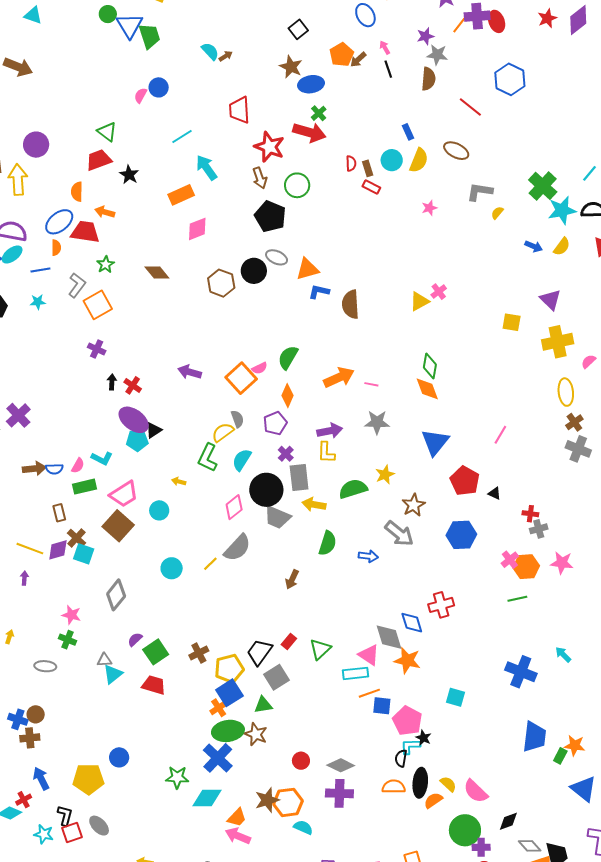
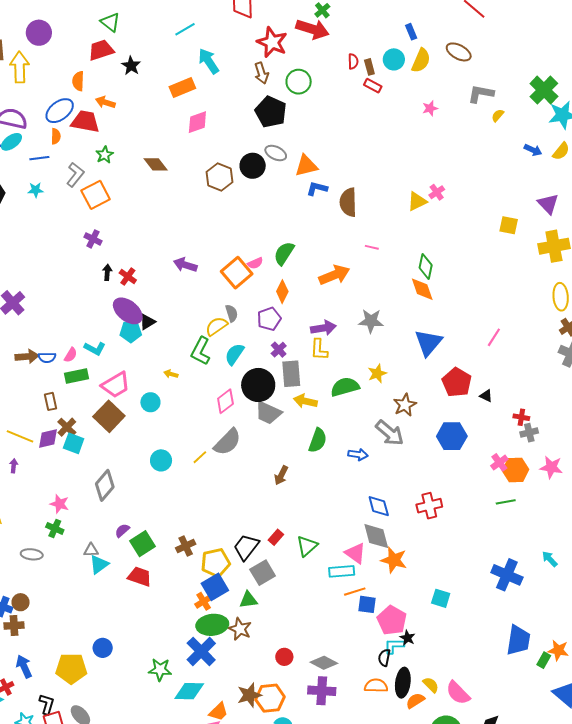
pink line: (371, 384) -> (372, 247), moved
blue diamond: (412, 623) -> (379, 506), moved

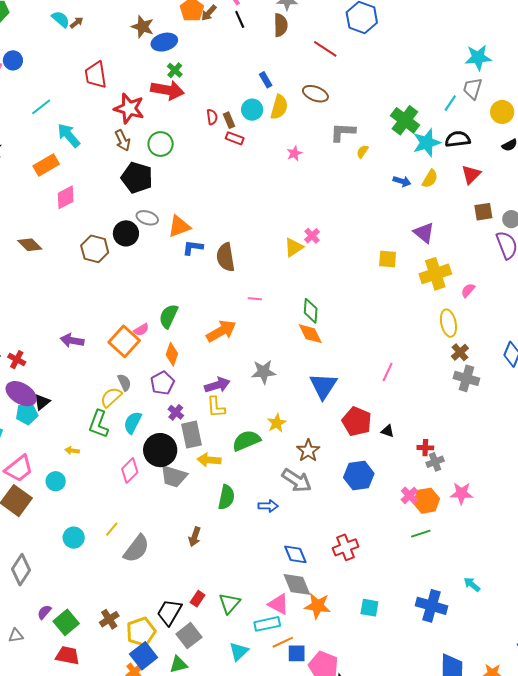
gray semicircle: (227, 442) -> (136, 549), moved
cyan triangle: (99, 564) -> (239, 651), moved
cyan square: (441, 598) -> (369, 608), moved

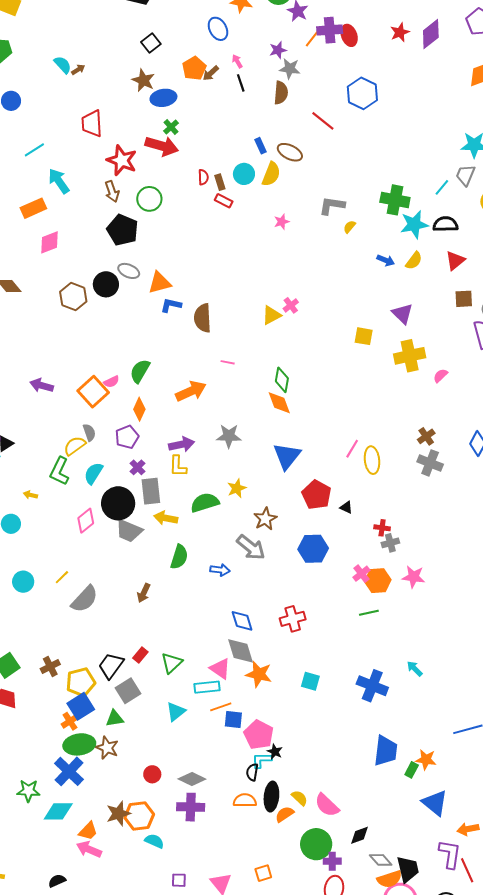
brown ellipse: (315, 94) -> (290, 152), moved
green cross: (405, 120) -> (395, 200), turned -32
yellow ellipse: (448, 323) -> (372, 460), moved

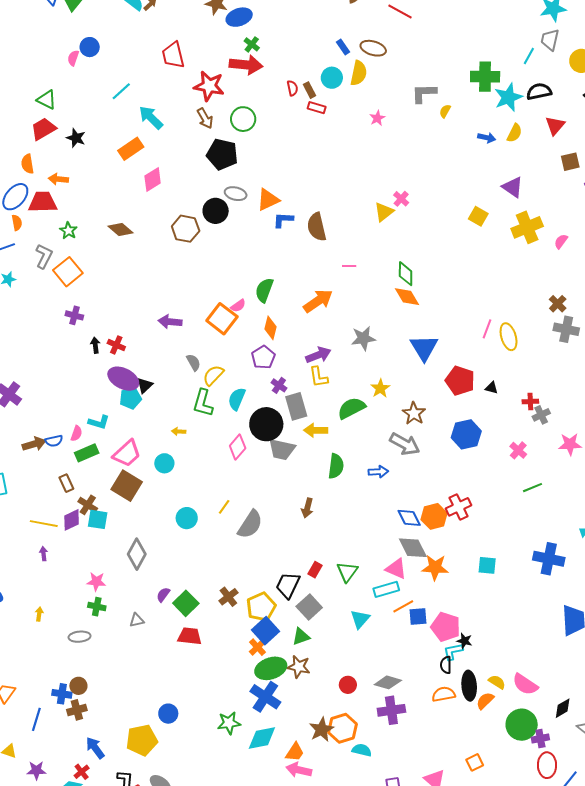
yellow square: (364, 336) -> (478, 216), turned 30
gray semicircle: (89, 432) -> (193, 362), moved
orange hexagon: (378, 581) -> (434, 516), moved

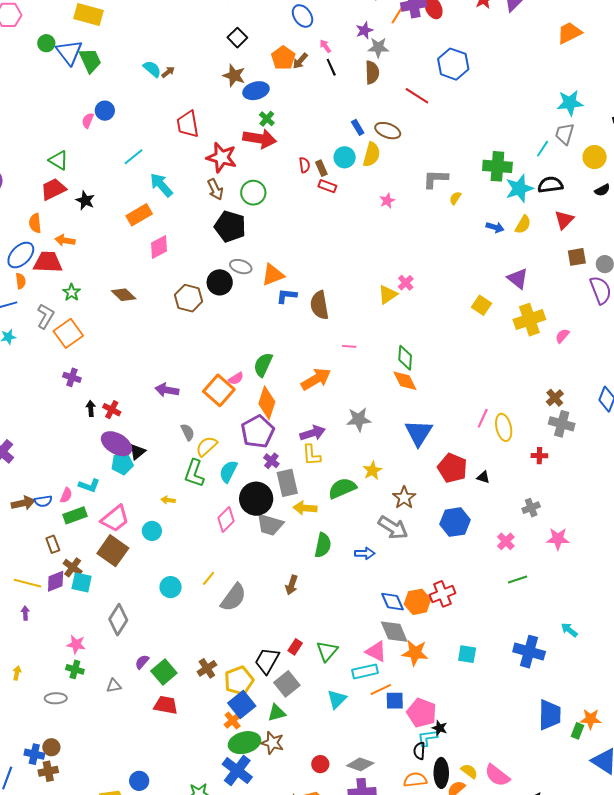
orange diamond: (271, 328) -> (267, 403), size x1.4
purple pentagon: (263, 357) -> (258, 432), size x1.4
red cross: (530, 402) -> (539, 456), moved

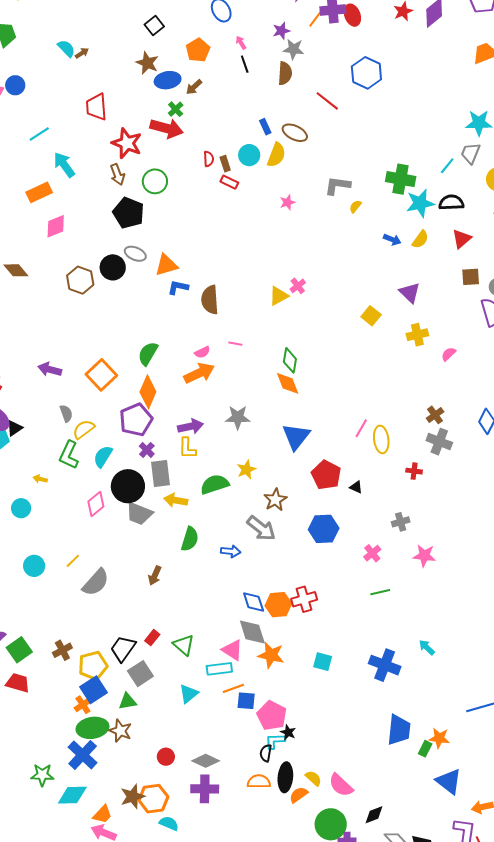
brown arrow: (300, 61) -> (194, 87), moved
yellow cross: (529, 320) -> (417, 335), size x0.7
pink semicircle: (236, 379) -> (202, 352), moved
green triangle: (327, 651) -> (184, 645), turned -35

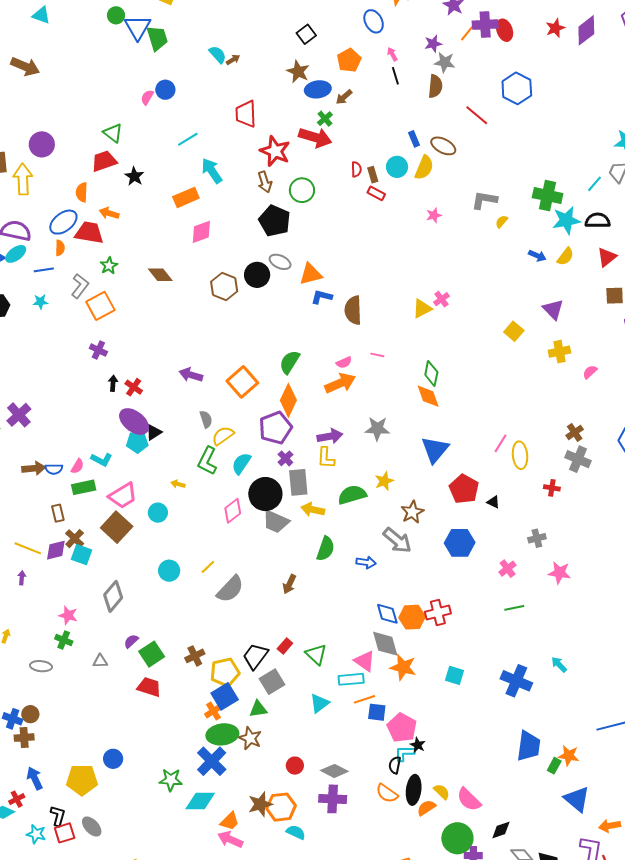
orange semicircle: (259, 782) -> (387, 793), turned -145

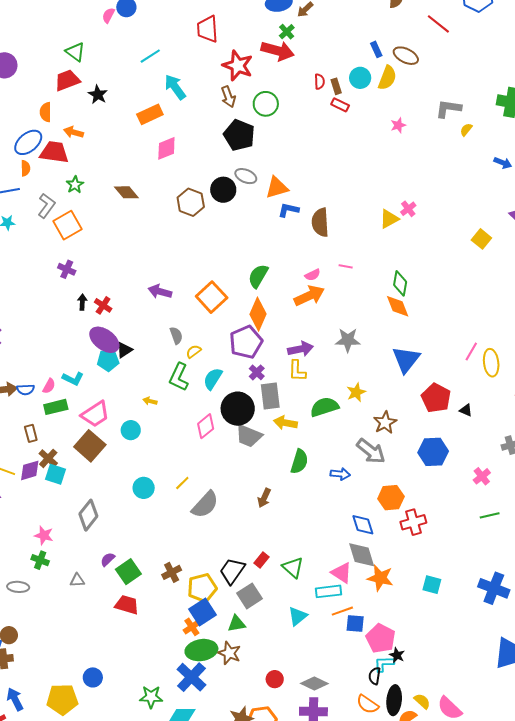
yellow semicircle: (223, 436) -> (194, 351), size x0.7
orange hexagon: (412, 617) -> (391, 498), moved

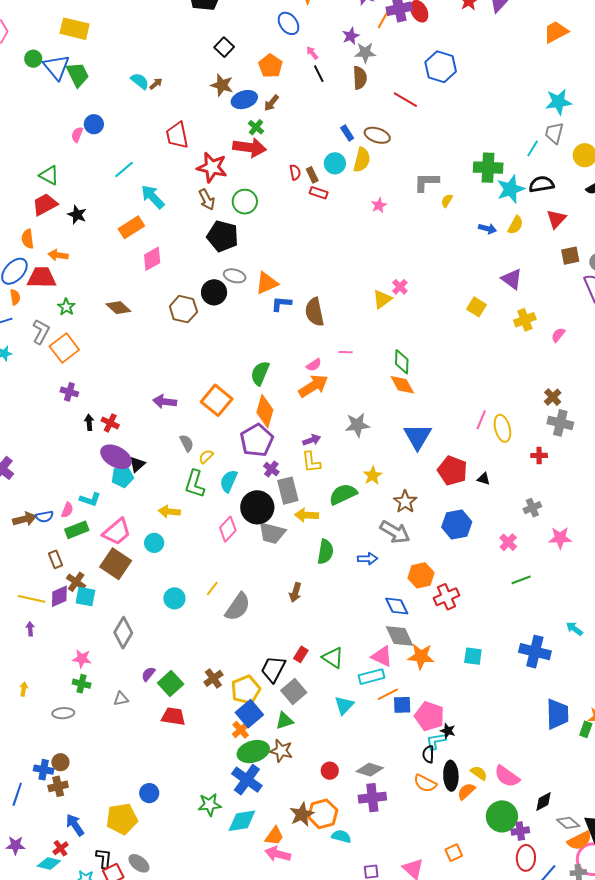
purple arrow: (300, 349) -> (312, 440), size x0.7
yellow arrow: (150, 401) -> (169, 511), size x1.5

